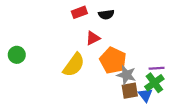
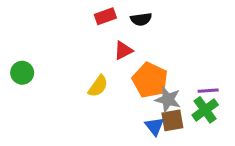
yellow semicircle: (74, 65) -> (98, 86), size x0.7
blue triangle: (145, 95) -> (155, 126), moved

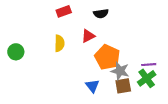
red rectangle: (105, 16) -> (64, 11), moved
yellow semicircle: (98, 86) -> (59, 43), moved, turned -35
blue triangle: (155, 126) -> (92, 86), moved

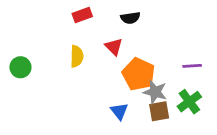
red triangle: (88, 36) -> (114, 47), turned -48
purple line: (149, 65) -> (192, 66), moved

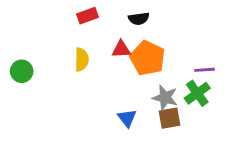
red triangle: (114, 47) -> (121, 49), turned -48
orange pentagon: (139, 74) -> (148, 58), moved
green cross: (189, 102) -> (197, 93), moved

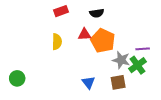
green circle: (22, 71) -> (17, 78), moved
gray star: (165, 98) -> (121, 60), moved

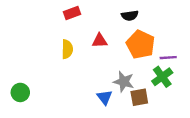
black semicircle: (97, 13) -> (130, 15), moved
orange pentagon: (103, 41) -> (141, 44), moved
gray star: (121, 60) -> (124, 82), moved

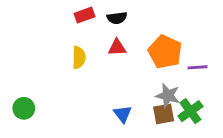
black semicircle: (130, 15) -> (117, 18), moved
green cross: (162, 77) -> (190, 111), moved
gray star: (124, 82) -> (168, 96), moved

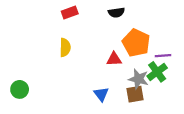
black semicircle: (117, 18) -> (116, 13), moved
red triangle: (117, 48) -> (114, 59), moved
green cross: (190, 111) -> (157, 72), moved

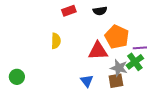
red rectangle: (70, 13) -> (69, 11), moved
red triangle: (114, 59) -> (98, 51), size x1.5

